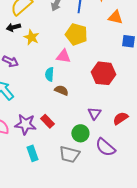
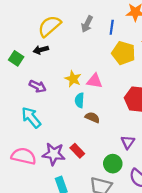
yellow pentagon: (76, 34) -> (124, 53), moved
yellow star: (31, 37) -> (73, 79), moved

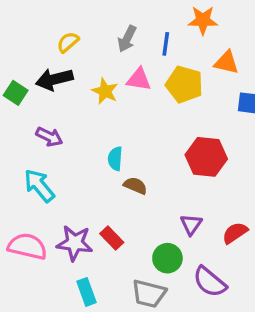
yellow semicircle: (49, 26) -> (68, 42), size x0.6
black arrow: (41, 50) -> (54, 79), size x1.5
yellow star: (73, 79) -> (105, 91), moved
pink triangle: (95, 81) -> (139, 79), moved

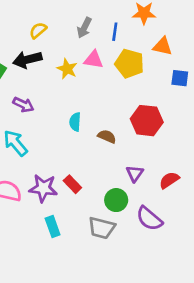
brown semicircle: (135, 186) -> (107, 136), moved

